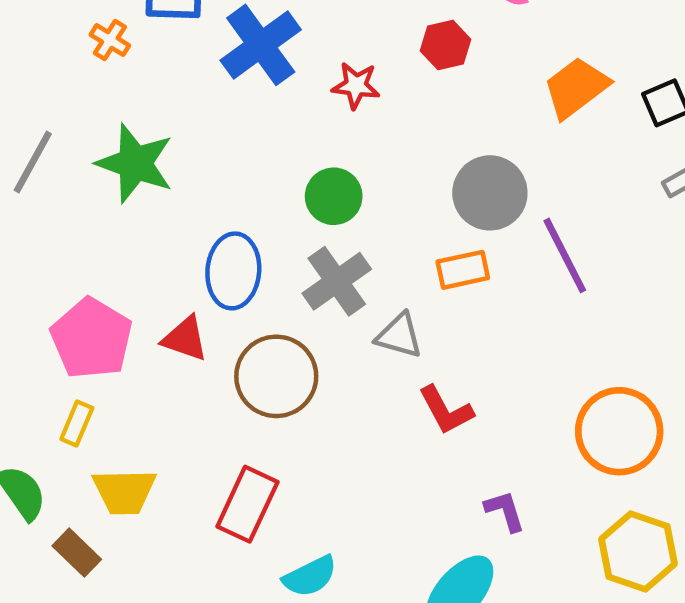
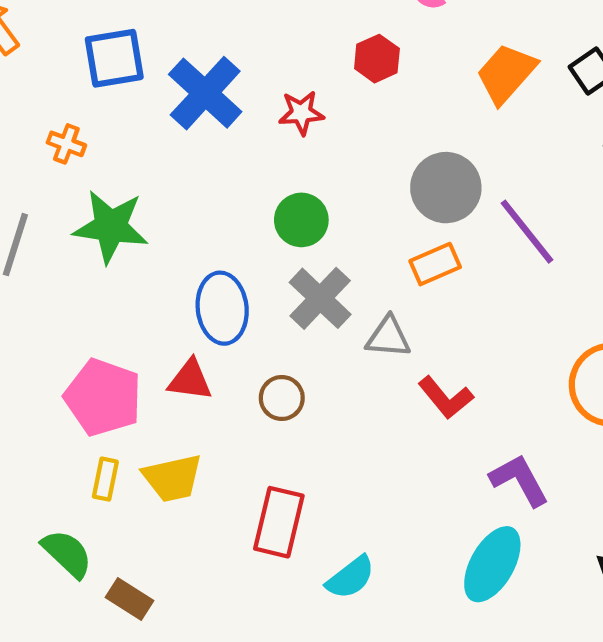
orange cross: (110, 40) -> (66, 144), moved
brown circle: (276, 376) -> (282, 398), size x0.6
yellow trapezoid: (124, 492) -> (172, 478), moved
purple L-shape: (505, 511) -> (519, 480), size x1.4

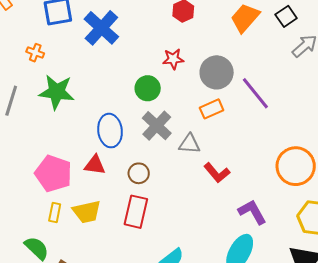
red star: (301, 113) -> (173, 59), moved
red rectangle: (279, 522) -> (136, 212), moved

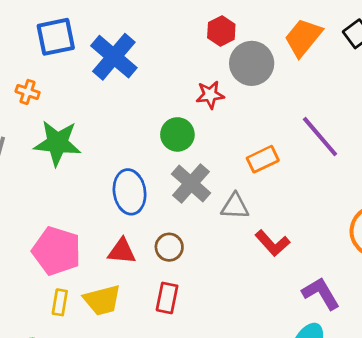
gray circle: (217, 72) -> (252, 63), moved
red triangle: (95, 165) -> (122, 251), moved
red rectangle: (136, 212) -> (167, 298), size x0.7

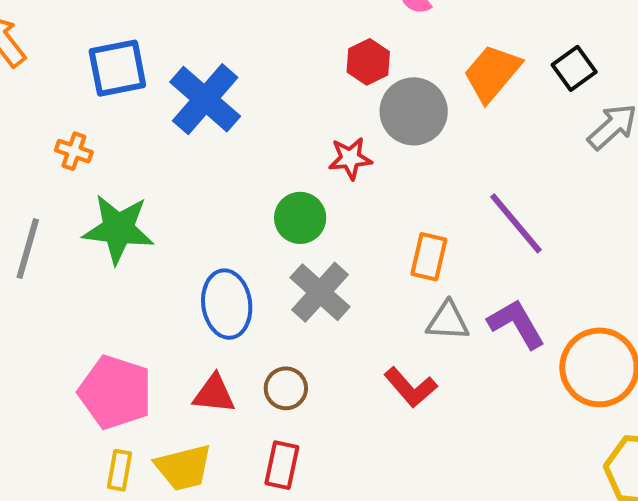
orange rectangle: (263, 159) -> (429, 257), turned -52
gray triangle: (235, 206) -> (448, 321), moved
red L-shape: (272, 243) -> (410, 387), moved
purple L-shape: (321, 293) -> (516, 324), moved

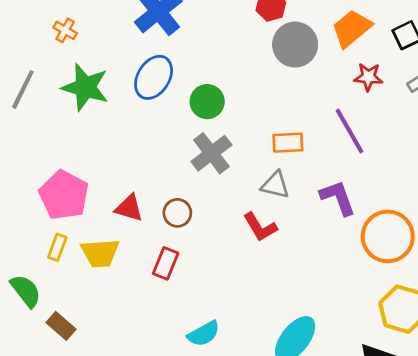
red star: (350, 158) -> (368, 77), moved
orange rectangle: (429, 257) -> (288, 143), turned 64
blue ellipse: (227, 304) -> (154, 77), moved, turned 30
gray triangle: (448, 321) -> (275, 185), moved

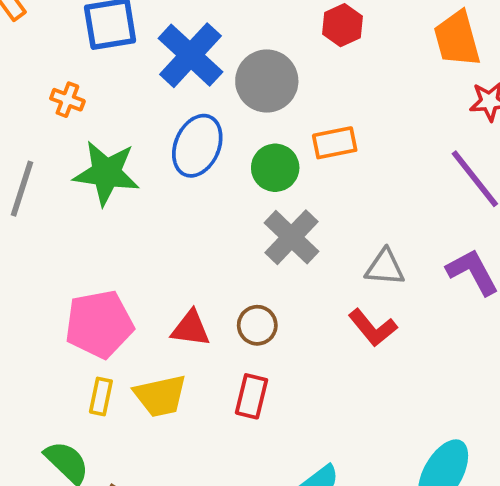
orange trapezoid: (352, 28) -> (457, 39), turned -57
gray circle: (295, 45) -> (267, 81), moved
orange rectangle: (288, 143) -> (335, 143), moved
pink pentagon: (64, 195) -> (99, 324), turned -30

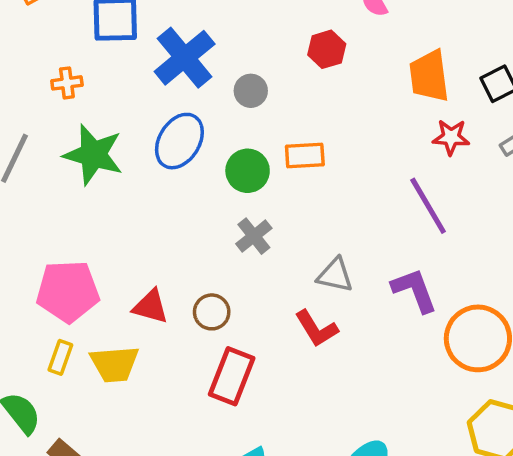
gray circle: (267, 81) -> (251, 91), size x0.6
orange cross: (67, 100) -> (67, 83), turned -36
gray cross: (292, 237) -> (254, 236), size x0.7
red rectangle: (251, 396) -> (232, 376), moved, size x1.4

